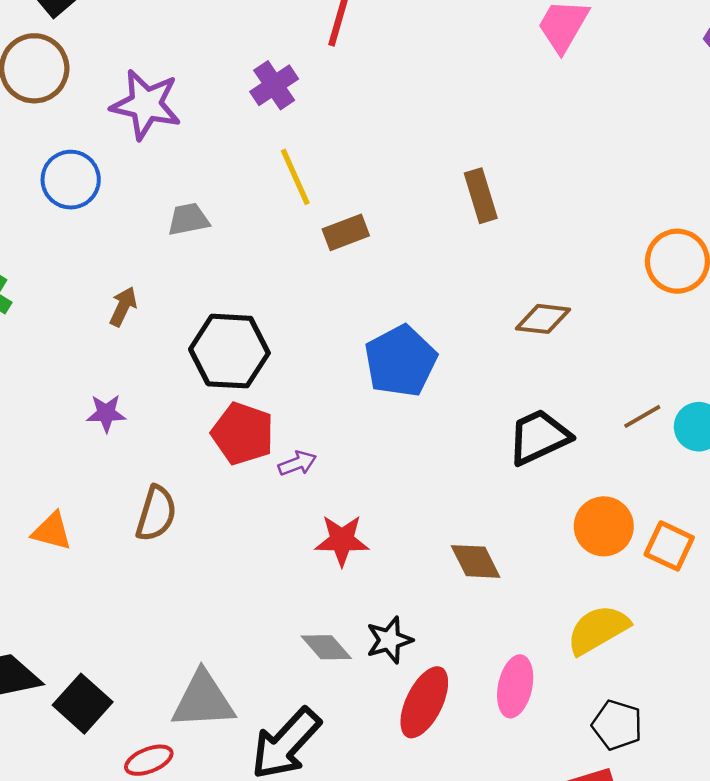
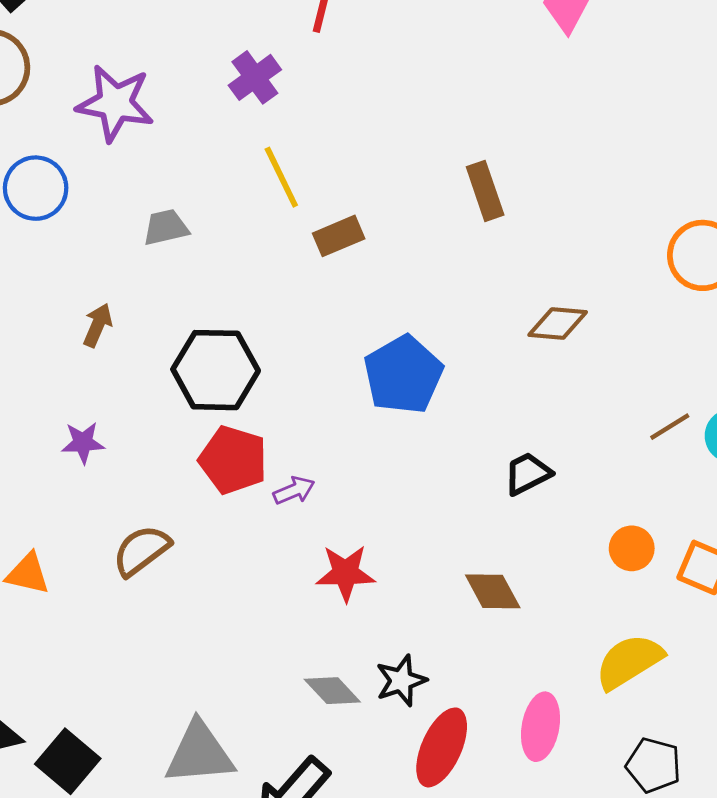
black trapezoid: (539, 437) -> (527, 474), moved, size x0.7
brown semicircle: (156, 513) -> (141, 551), turned -142
orange circle: (604, 526) -> (632, 548), size x0.7

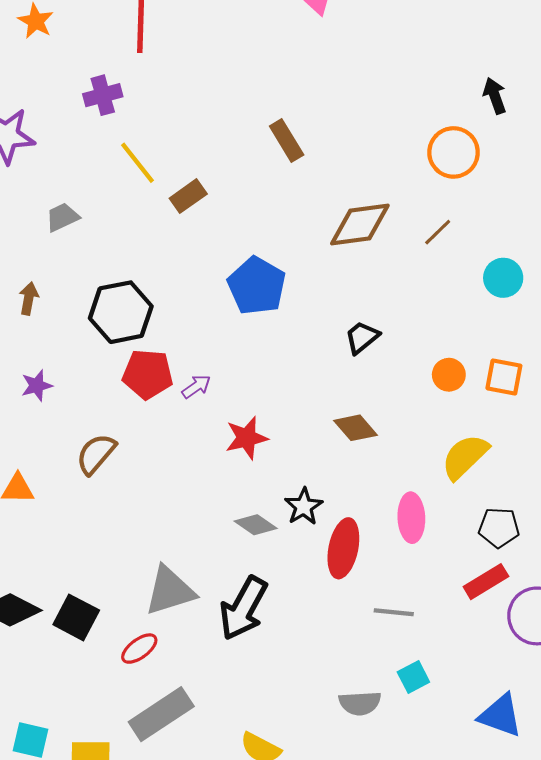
purple cross: (255, 77) -> (103, 95), turned 33
brown diamond: (558, 324) -> (360, 225), size x1.5
brown line: (670, 427) -> (438, 232), moved

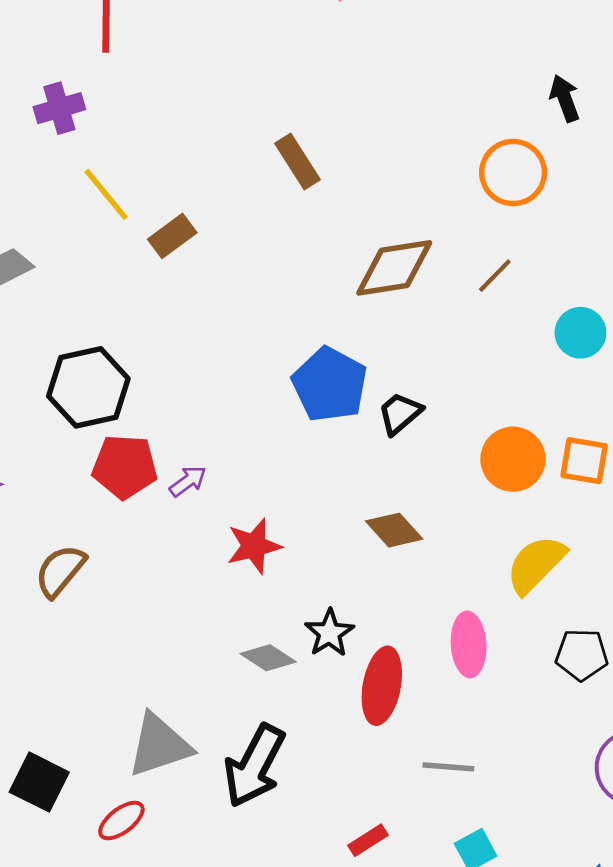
blue pentagon: (257, 286) -> (330, 385), moved
orange circle: (449, 375) -> (513, 459), size x1.5
red rectangle: (486, 582) -> (368, 840), moved, size x0.7

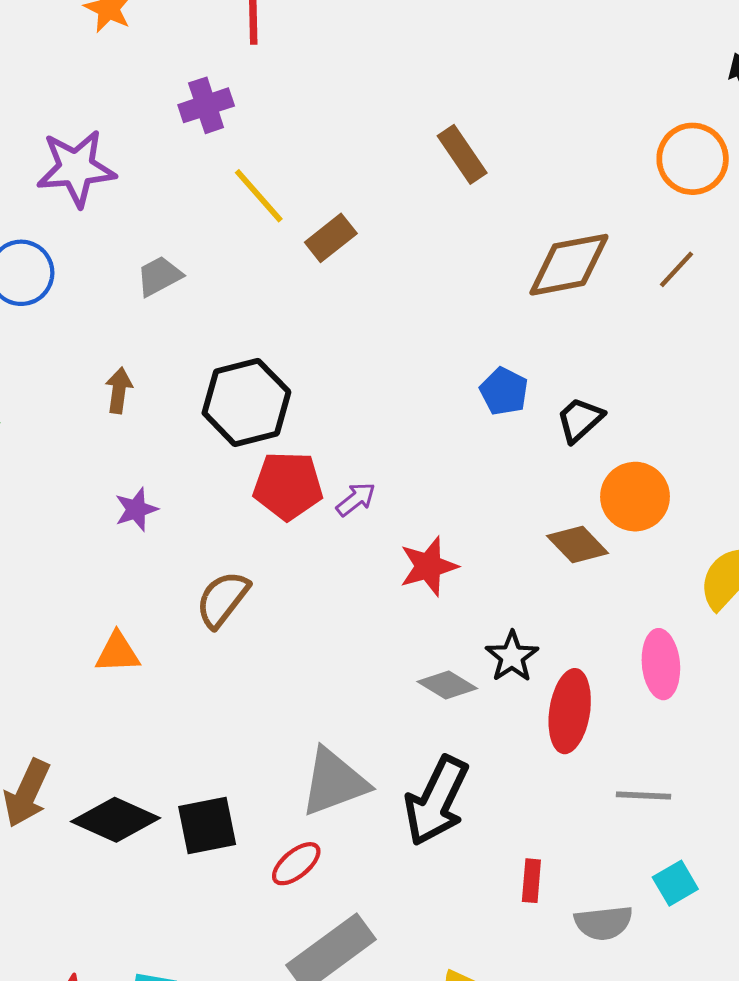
blue pentagon: (330, 385) -> (504, 391), size x0.6
orange circle: (513, 459) -> (635, 497), moved
black square: (39, 782) -> (207, 825), turned -36
red rectangle: (368, 840) -> (531, 881), moved, turned -51

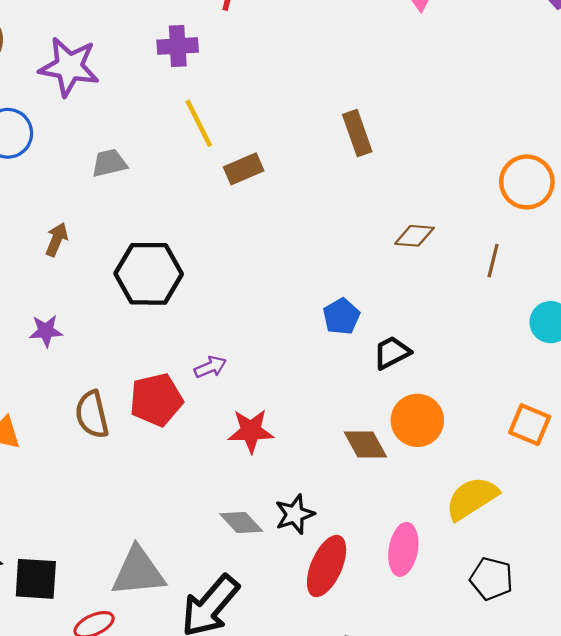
brown diamond: (569, 265) -> (414, 236), size x0.6
brown line: (677, 269) -> (493, 261), turned -44
red pentagon: (288, 486) -> (156, 400), moved, turned -30
brown semicircle: (222, 599) -> (92, 415), turned -66

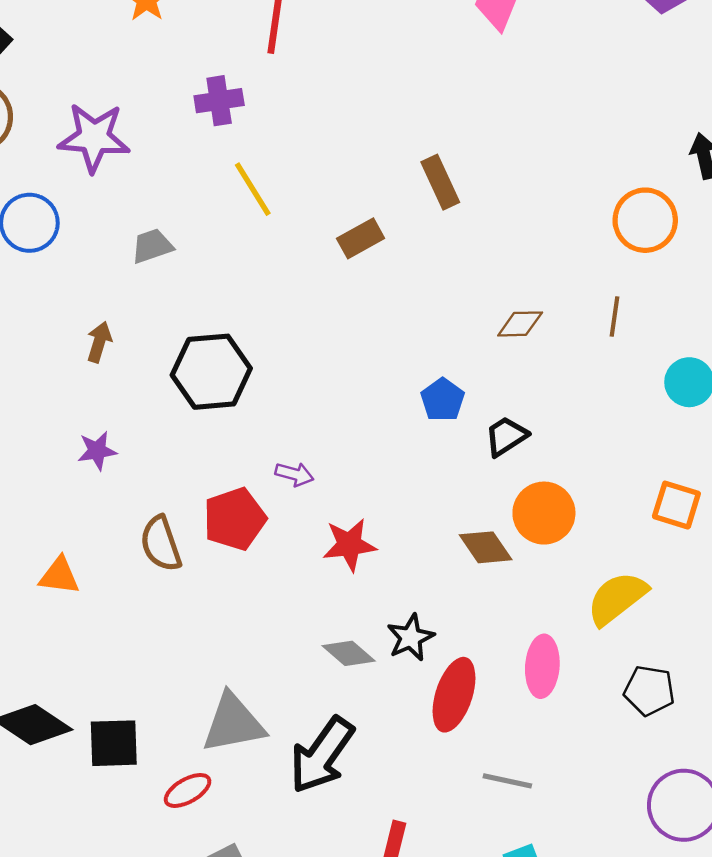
brown rectangle: (244, 169) -> (361, 238), moved
brown diamond: (414, 236) -> (520, 324), moved
purple arrow: (210, 367) -> (294, 474), turned 44

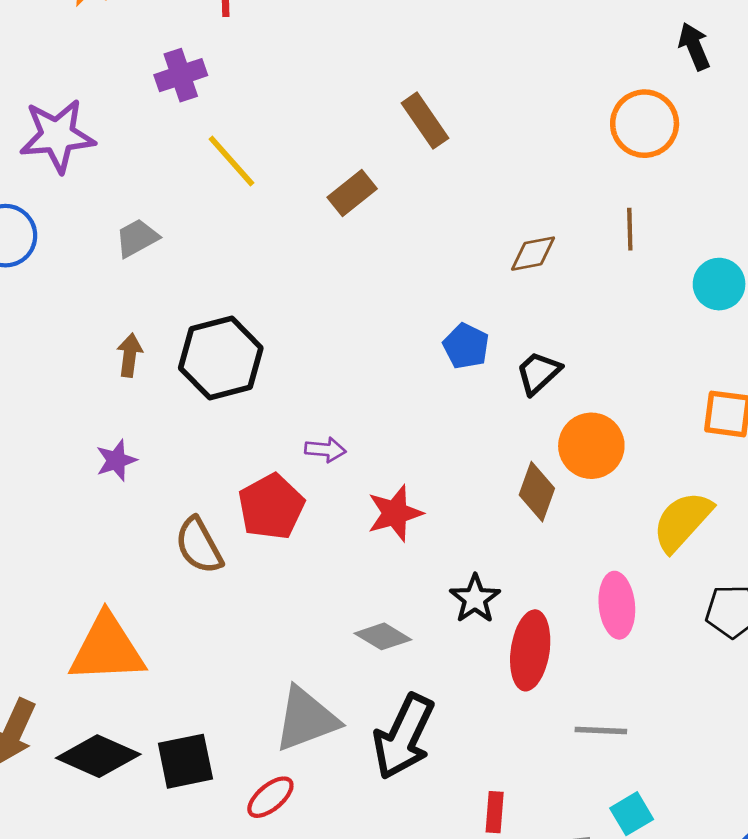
brown arrow: (99, 342) -> (130, 355), moved
brown diamond: (486, 547) -> (537, 492), turned 64
orange triangle: (59, 576) -> (107, 649), moved, size x1.8
gray diamond: (349, 653) -> (383, 636), moved

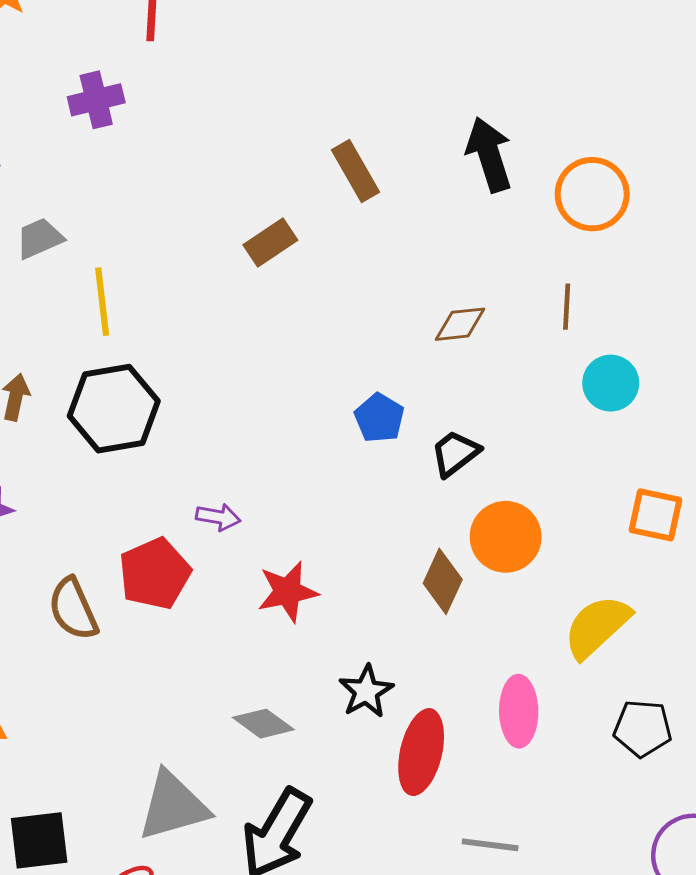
black arrow: (694, 46) -> (489, 155), moved, size x1.4
yellow line: (231, 161) -> (102, 302), moved, turned 30
gray trapezoid: (137, 238) -> (40, 238), moved
cyan circle: (719, 284) -> (611, 383), moved

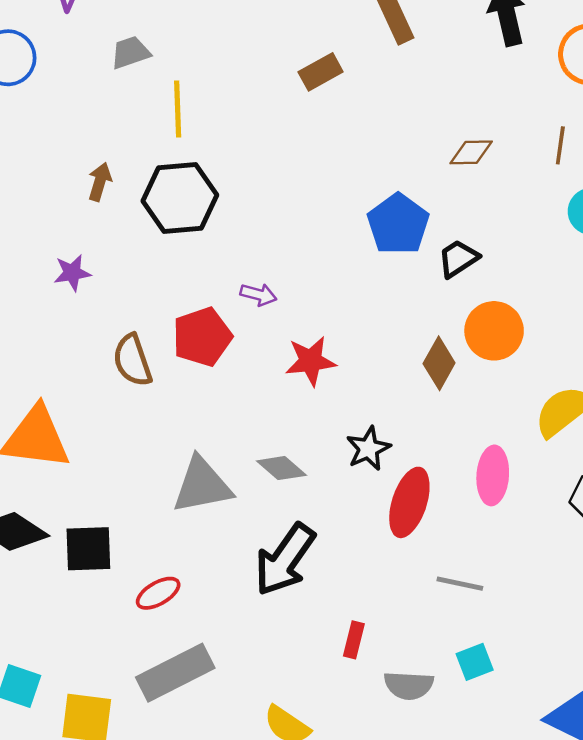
blue pentagon: (379, 418) -> (398, 224), size x1.5
gray triangle: (173, 806) -> (202, 485), moved

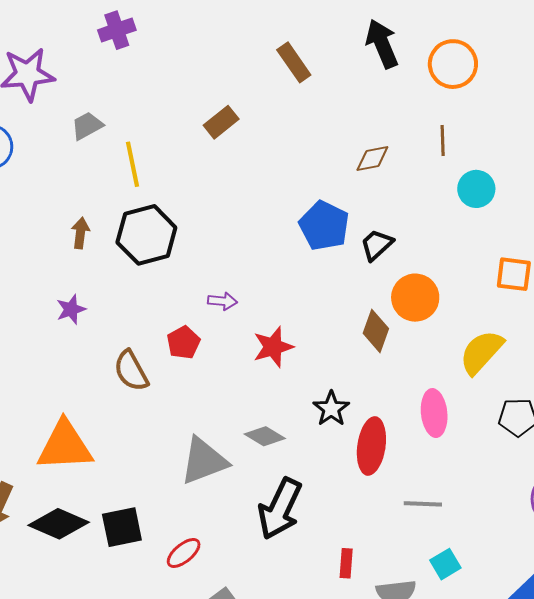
brown rectangle: (321, 72) -> (221, 122), moved
red pentagon: (202, 337) -> (183, 343), size x0.7

